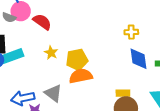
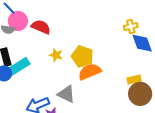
yellow cross: (131, 32) -> (131, 27), moved
yellow pentagon: (77, 60) -> (82, 56), turned -30

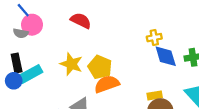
red semicircle: (41, 27) -> (81, 21), moved
yellow star: (56, 55) -> (71, 64), size x1.5

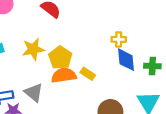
yellow star: (71, 64) -> (33, 49), turned 30
yellow rectangle: (155, 95) -> (88, 74), moved, turned 32

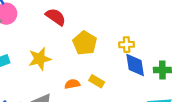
yellow pentagon: (60, 58) -> (85, 43), moved
orange semicircle: (64, 75) -> (72, 84), size x0.6

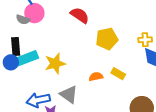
yellow pentagon: (85, 43) -> (107, 39), turned 30
yellow star: (40, 59) -> (55, 63), moved

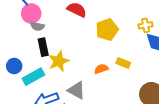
gray semicircle: (23, 20) -> (37, 26), moved
black rectangle: (16, 46) -> (43, 47), moved
cyan rectangle: (27, 58) -> (33, 77), moved

